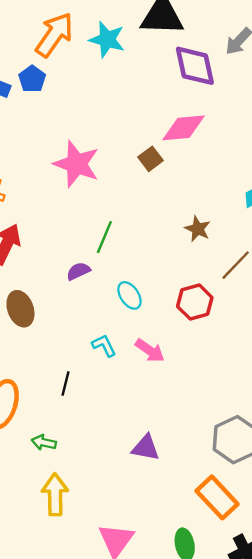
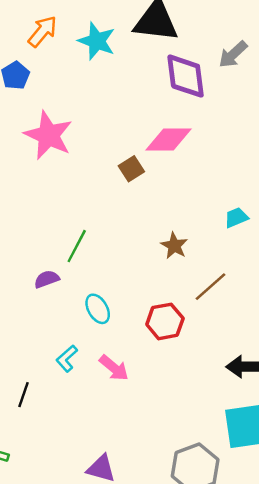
orange arrow: (54, 35) -> (42, 31), size x0.7
pink star: (76, 164) -> (48, 135), moved
cyan L-shape: (104, 345) -> (67, 359), turned -110

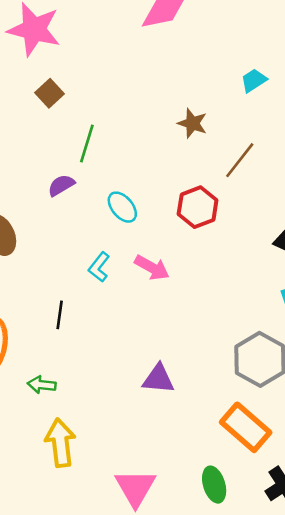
brown square: (131, 169) -> (50, 93), moved

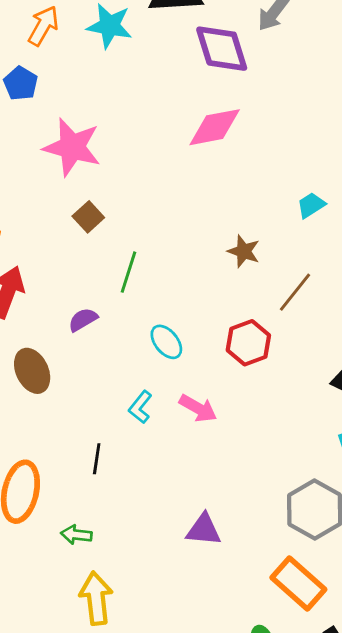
purple semicircle: (61, 185) -> (83, 320), moved

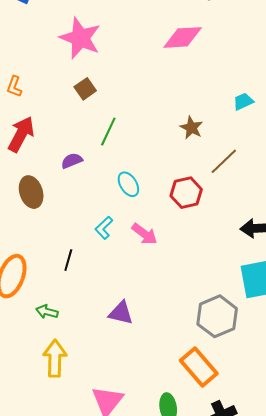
purple triangle: (204, 530) -> (121, 313), moved

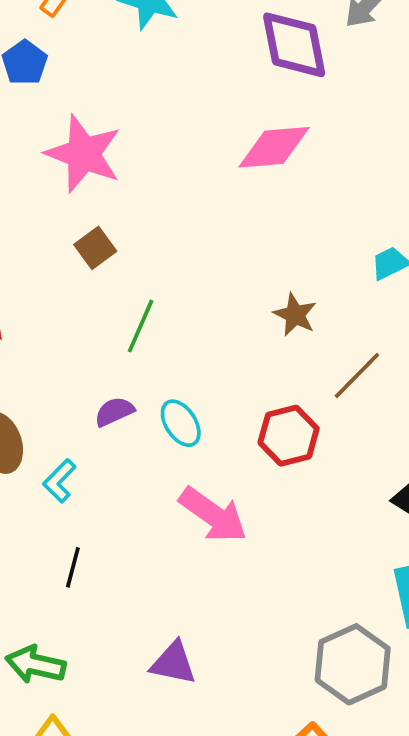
purple semicircle: (72, 161) -> (114, 412), moved
cyan L-shape: (104, 228) -> (59, 481), moved
pink arrow: (144, 234) -> (213, 515), size x1.4
green arrow: (47, 312) -> (36, 665), size x1.4

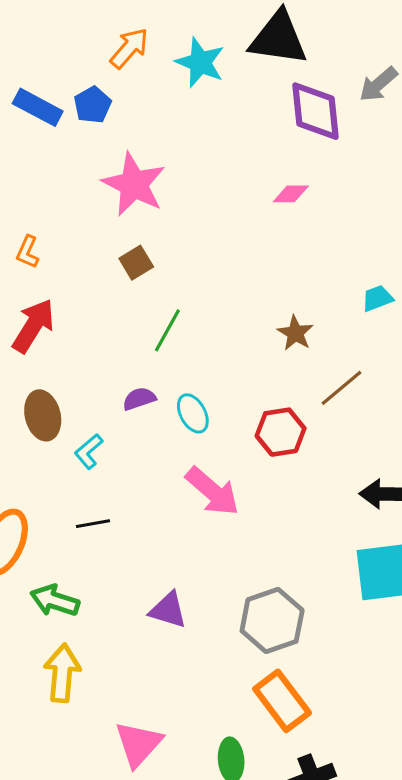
pink diamond: (274, 147) -> (291, 194), size x0.6
black line: (73, 567) -> (93, 524), turned 60
gray hexagon: (353, 664) -> (272, 620), moved

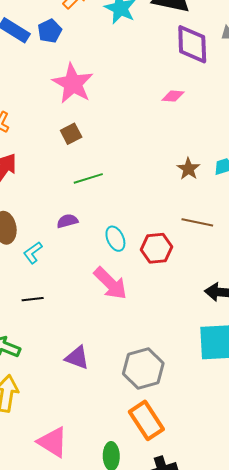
green line: (167, 330) -> (88, 178), turned 40
brown star: (295, 333) -> (188, 169), moved
brown line: (341, 388) -> (197, 222), turned 48
cyan ellipse: (193, 413) -> (115, 239), moved
pink triangle: (138, 744) -> (53, 442), turned -44

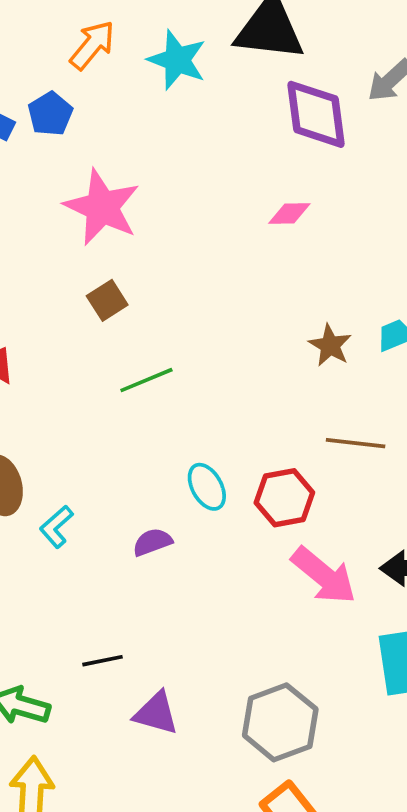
purple semicircle: (67, 221) -> (152, 542), moved
pink arrow: (110, 283) -> (324, 576), moved
black line: (33, 299) -> (103, 661), moved

